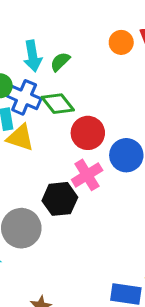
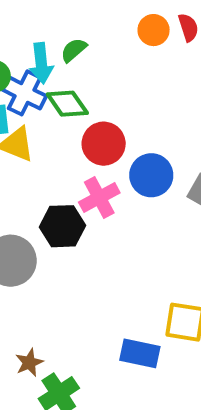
cyan arrow: (33, 56) -> (41, 63), moved

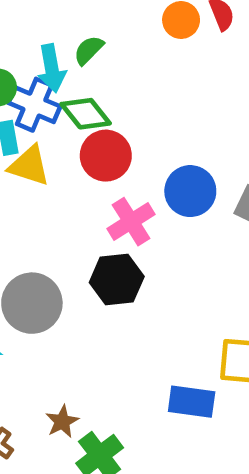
red circle: (104, 144) -> (106, 156), moved
black hexagon: (63, 226) -> (117, 279), moved

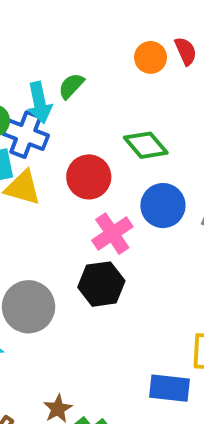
green diamond: (86, 114) -> (146, 145), moved

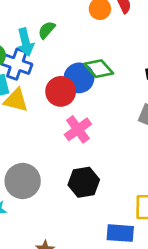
blue circle: (163, 206) -> (79, 78), moved
black hexagon: (101, 284) -> (84, 182), moved

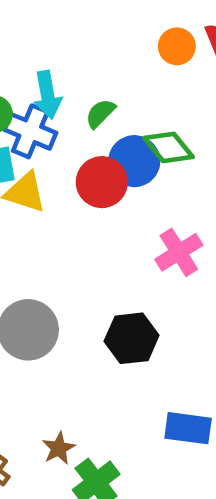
green semicircle: (47, 30) -> (100, 113), moved
pink cross: (78, 129) -> (179, 252), moved

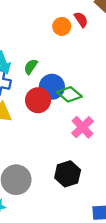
green diamond: (169, 147) -> (69, 94), moved

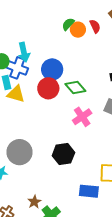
green semicircle: (31, 67) -> (68, 24), moved
blue circle: (52, 87) -> (52, 69), moved

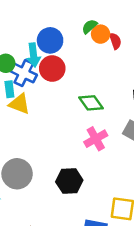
red semicircle: (95, 26) -> (115, 41), moved
blue circle: (52, 69) -> (50, 40), moved
red circle: (48, 88) -> (52, 69), moved

